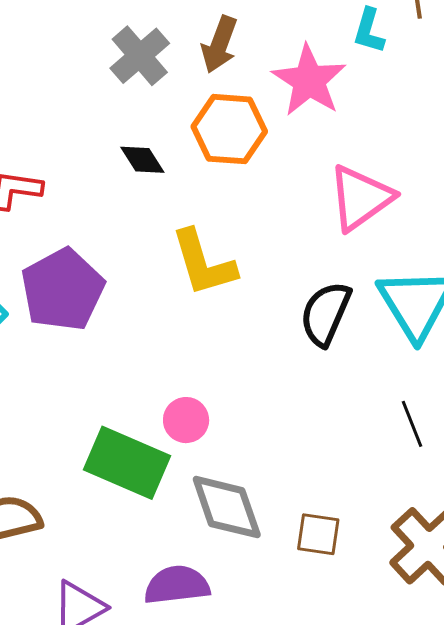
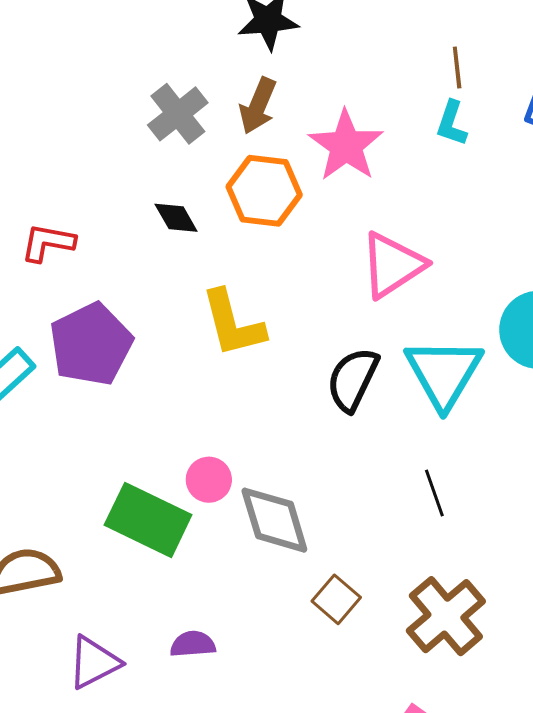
cyan L-shape: (369, 31) -> (452, 123), moved
gray diamond: (227, 507) -> (274, 520), moved
brown square: (318, 534) -> (336, 599), turned 30
purple semicircle: (177, 585) -> (193, 644), size x0.7

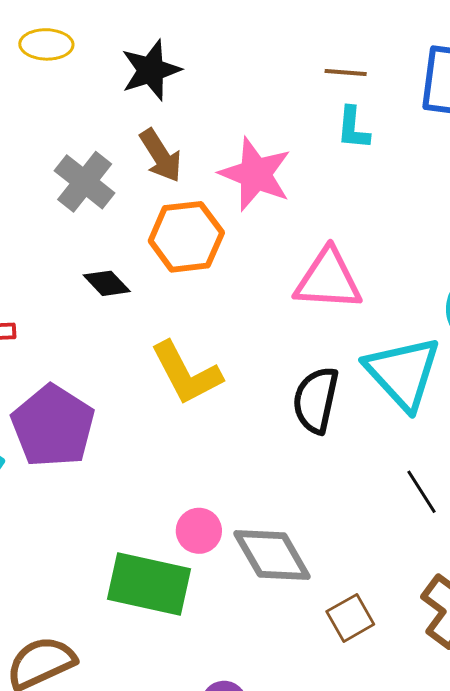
brown line: (457, 67) -> (346, 73), turned -66
brown arrow: (258, 106) -> (161, 156), turned -42
pink triangle: (392, 265) -> (328, 280), turned 50
brown square: (336, 599) -> (350, 618), turned 33

